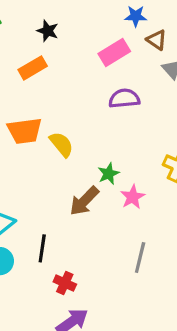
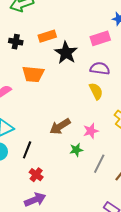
black star: (48, 31) -> (66, 53), moved, size x1.6
yellow semicircle: (61, 144) -> (96, 91), moved
green star: (109, 174) -> (76, 150), moved
gray line: (140, 258) -> (99, 164), moved

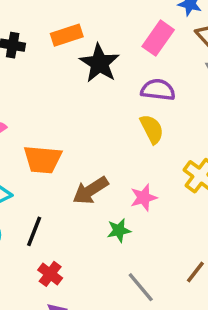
pink rectangle: (100, 38) -> (158, 38), turned -36
orange trapezoid: (33, 74) -> (43, 159), moved
gray line: (99, 164) -> (141, 287), moved, turned -66

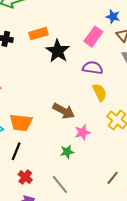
yellow semicircle: (152, 129) -> (100, 92), moved
orange trapezoid: (43, 159) -> (21, 123), moved
brown arrow: (91, 190) -> (64, 111), moved, turned -120
gray line: (141, 287) -> (60, 184), moved

